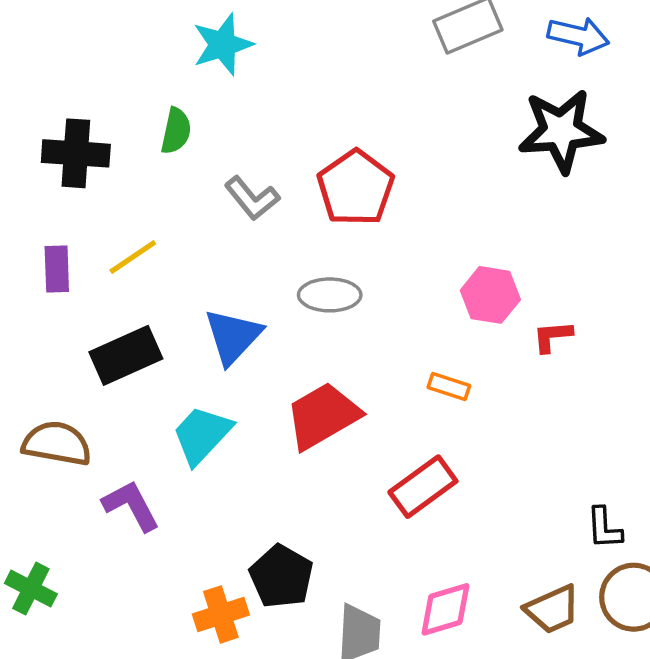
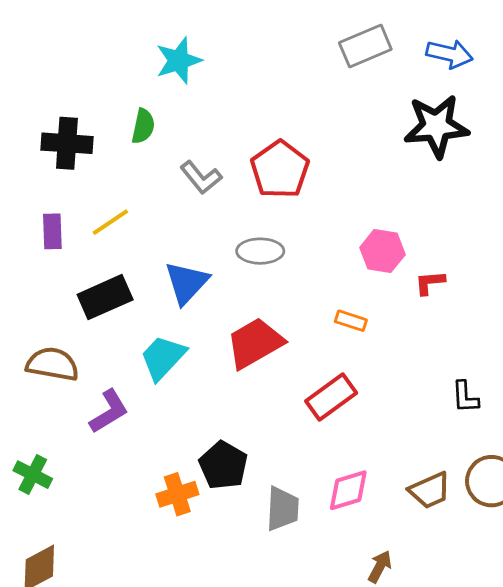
purple L-shape: (131, 506) -> (109, 411), turned 87
black L-shape: (604, 528) -> (465, 397), moved

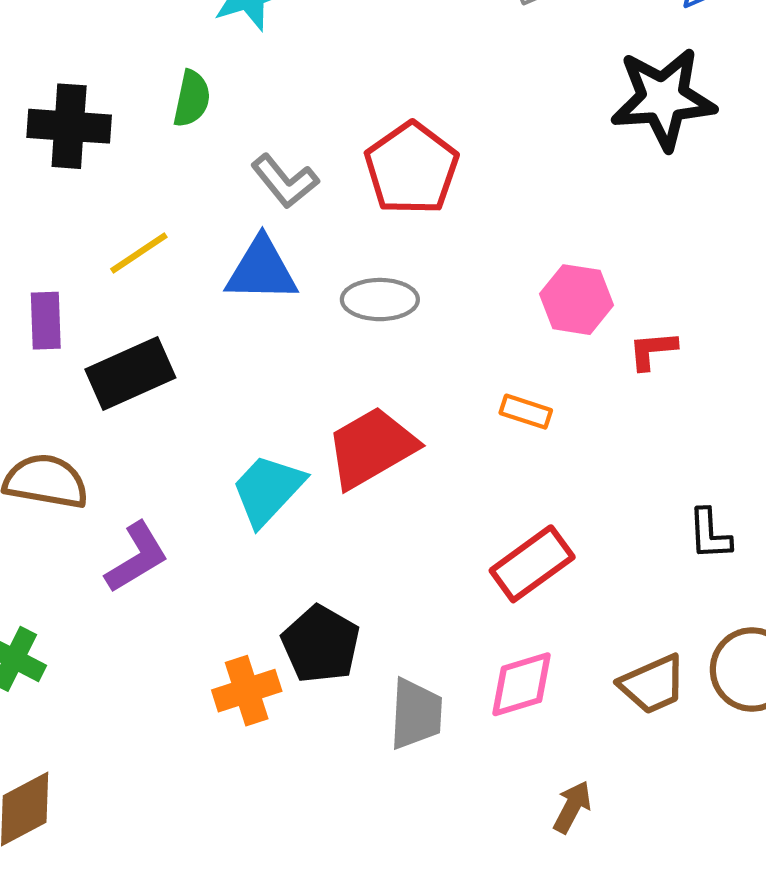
purple rectangle: (52, 231) -> (46, 321), moved
blue triangle: (187, 283) -> (261, 270), moved, turned 48
cyan trapezoid: (163, 358) -> (268, 490), moved
red rectangle: (331, 397) -> (532, 564), moved

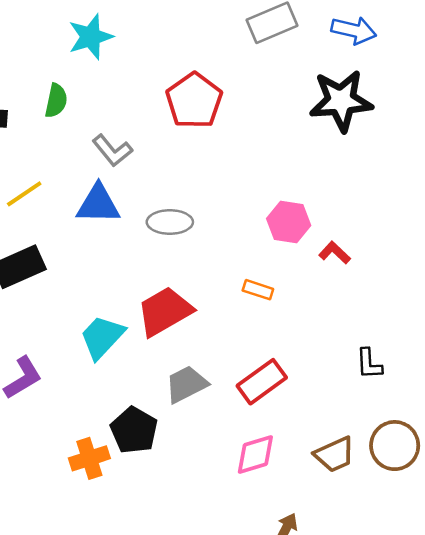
red pentagon: (412, 168) -> (194, 101), moved
red L-shape: (653, 350) -> (335, 253), turned 48
gray trapezoid: (416, 714) -> (186, 384), moved, turned -120

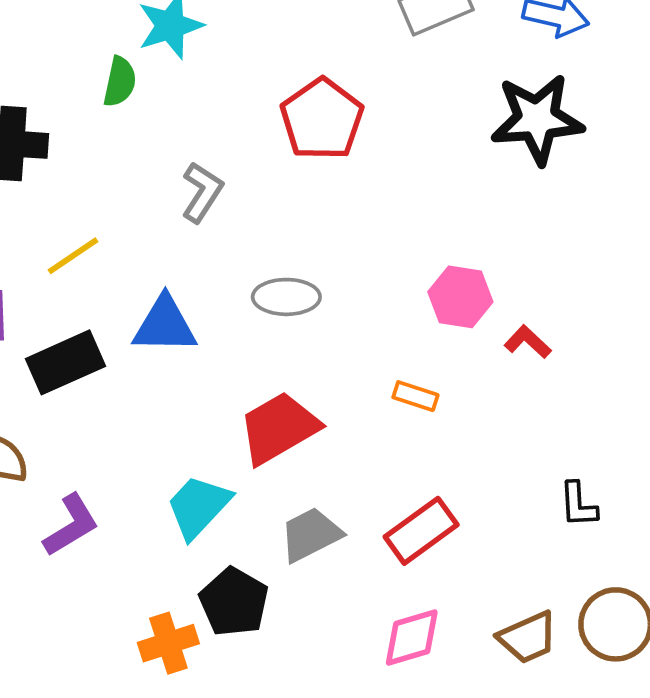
green semicircle: (56, 101) -> (120, 82), moved
gray L-shape: (112, 150) -> (202, 192), turned -108
blue triangle: (98, 204) -> (165, 325), moved
cyan trapezoid: (102, 337) -> (198, 507), moved

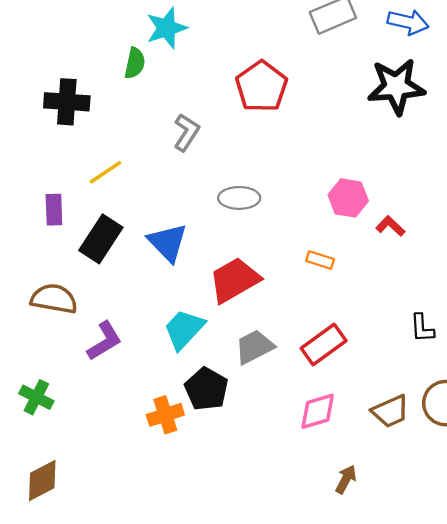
blue triangle: (165, 325) -> (168, 242), moved, turned 45
black rectangle: (66, 362) -> (101, 239), turned -33

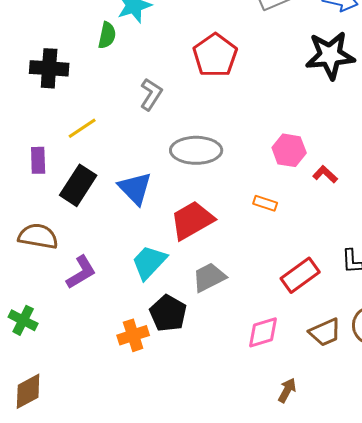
gray ellipse: (239, 198) -> (196, 150), size x1.4
red rectangle: (324, 344) -> (300, 275), moved

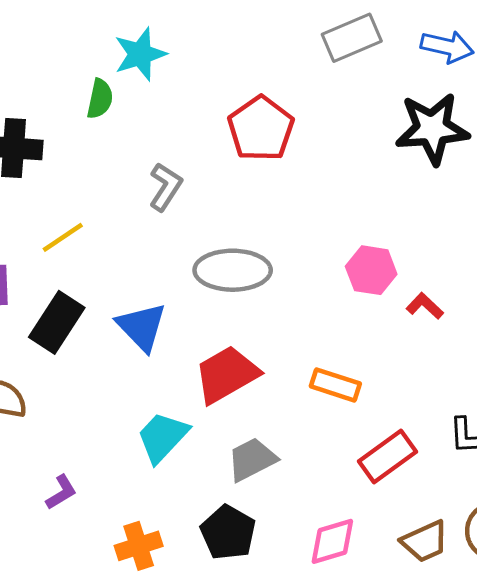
orange rectangle: (265, 203) -> (335, 385), moved, size x1.4
purple L-shape: (81, 272) -> (61, 492), moved, size x0.7
black pentagon: (168, 313) -> (228, 532), moved

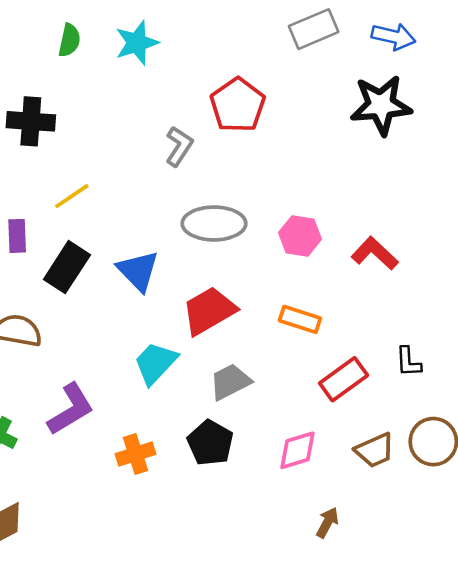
green semicircle: (100, 99) -> (69, 40), moved
gray L-shape: (165, 187) -> (179, 146), moved
pink hexagon: (371, 270) -> (300, 236), moved
red L-shape: (425, 306) -> (375, 253), size x1.5
purple L-shape: (61, 492) -> (71, 409), size x1.8

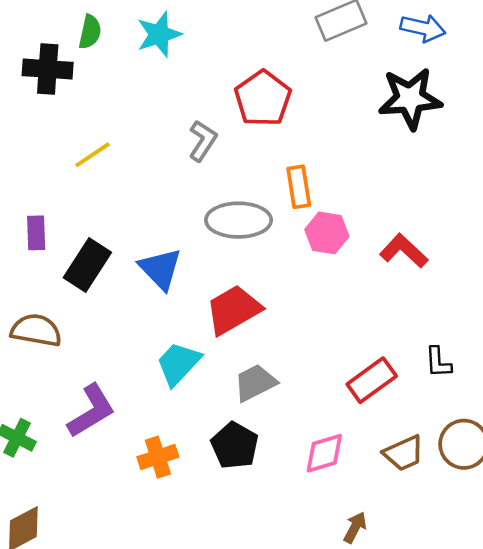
black cross: (31, 121) -> (48, 69), moved
yellow line: (72, 196) -> (93, 155), moved
orange rectangle: (300, 319) -> (299, 187), moved, turned 63

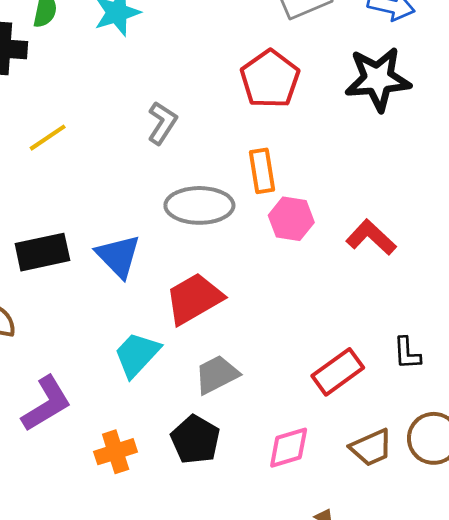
red pentagon: (263, 98) -> (270, 79), moved
black rectangle: (87, 265) -> (42, 252), turned 45

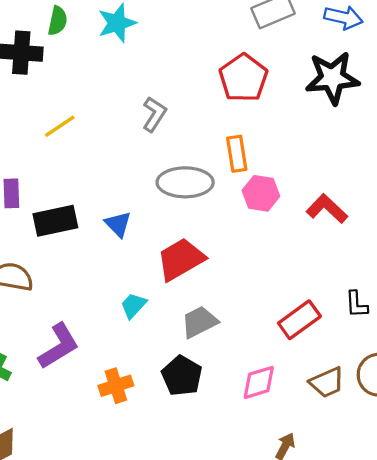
blue triangle: (118, 256) -> (118, 224), size x0.7
cyan trapezoid: (137, 355) -> (133, 305), size x0.7

